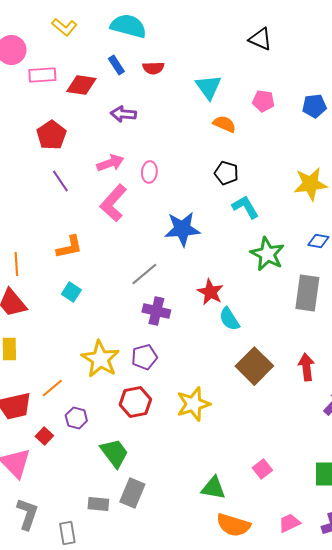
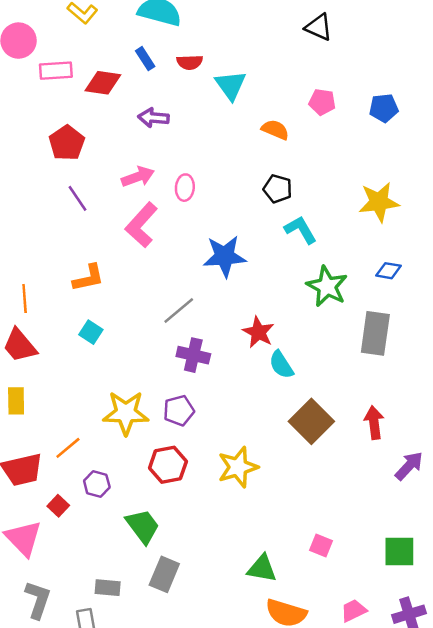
cyan triangle: (208, 87) -> (231, 85), moved
yellow star: (100, 359) -> (126, 413), turned -30
pink square: (262, 469) -> (321, 545), turned -30
gray rectangle: (98, 504) -> (108, 588), moved

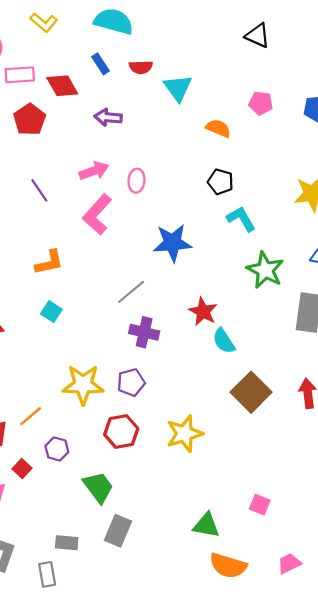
red diamond: (103, 83) -> (62, 86), turned 52
red pentagon: (67, 143) -> (30, 120), moved

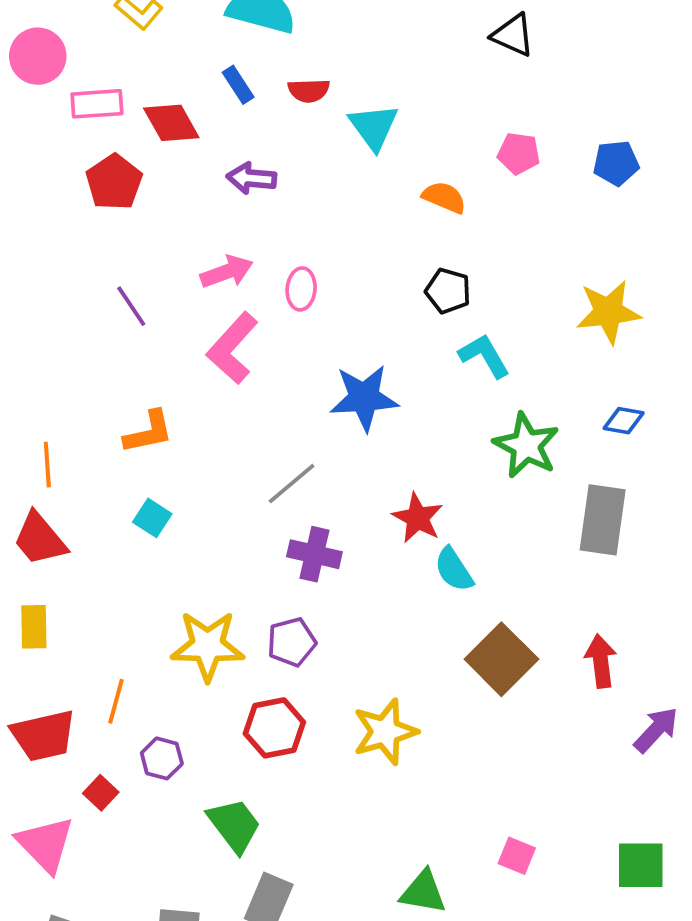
orange line: (31, 416) -> (116, 701), turned -35

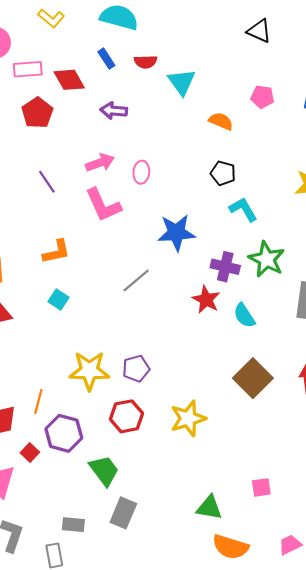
pink L-shape: (232, 348) -> (103, 205), turned -66
purple cross: (314, 554) -> (225, 267), moved
cyan semicircle: (454, 569) -> (244, 315), moved
purple hexagon: (162, 758) -> (64, 433), size x1.6
pink square: (517, 856) -> (261, 487), turned -30

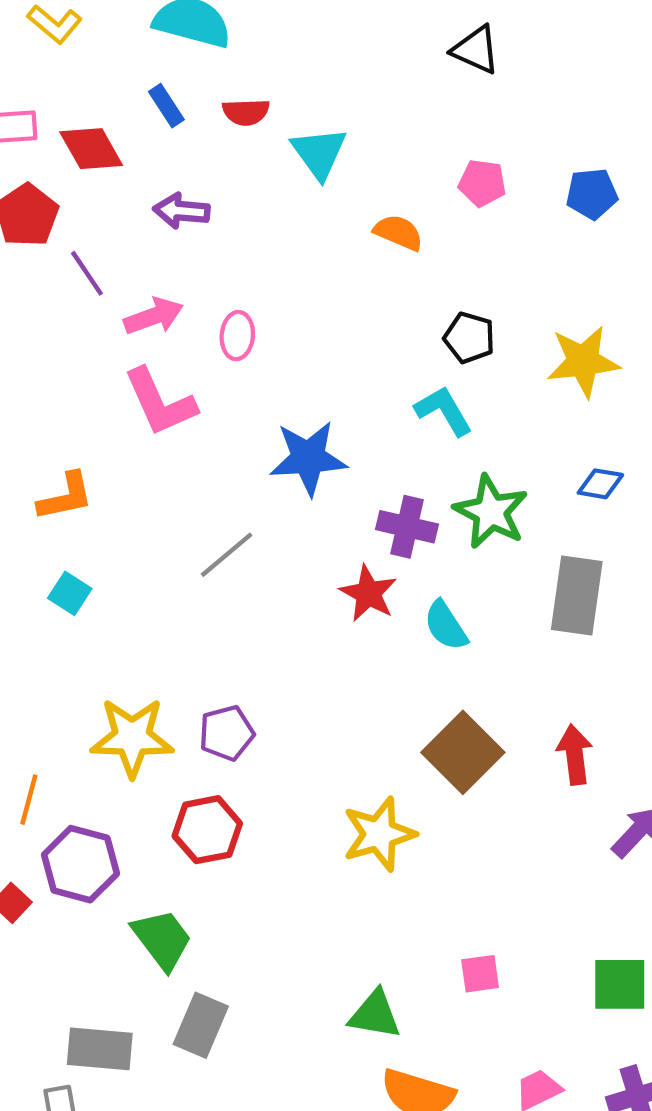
black pentagon: (223, 173) -> (469, 338), moved
purple line: (47, 182) -> (87, 273), moved
yellow star: (188, 418) -> (379, 834), moved
gray rectangle: (73, 525) -> (100, 1049), size x1.4

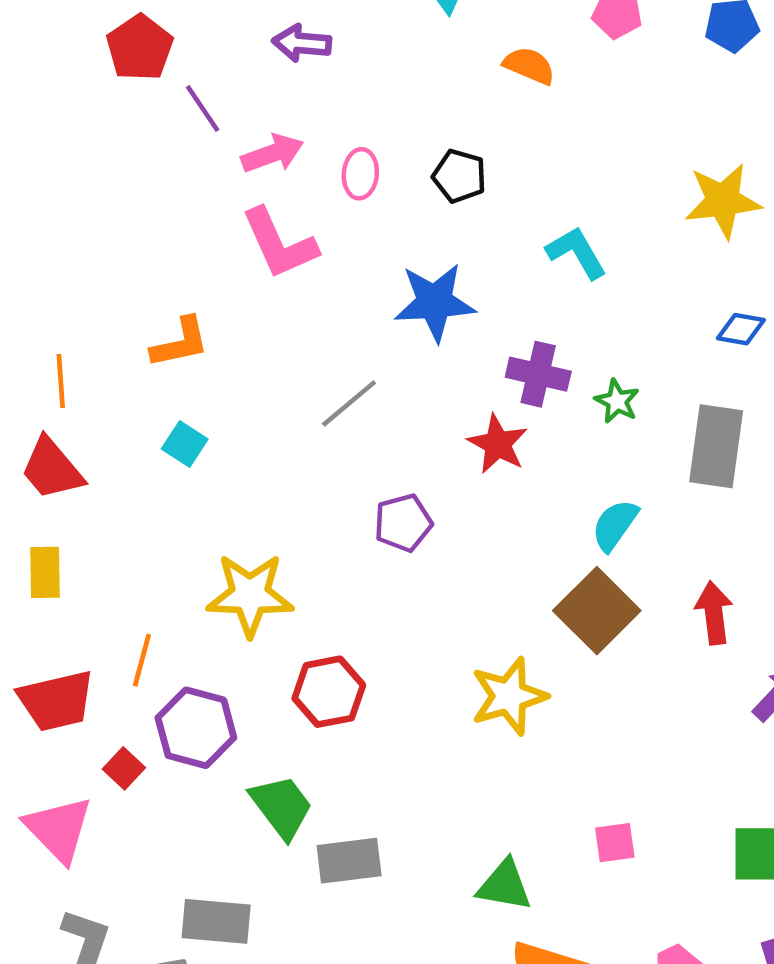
black pentagon: (469, 338) -> (459, 176), moved
green star: (491, 512) -> (617, 401), moved, size x0.6
cyan semicircle: (446, 626) -> (615, 525), moved, turned 68
purple pentagon: (227, 733) -> (403, 523), moved
gray rectangle: (201, 1025) -> (349, 861), moved, turned 60

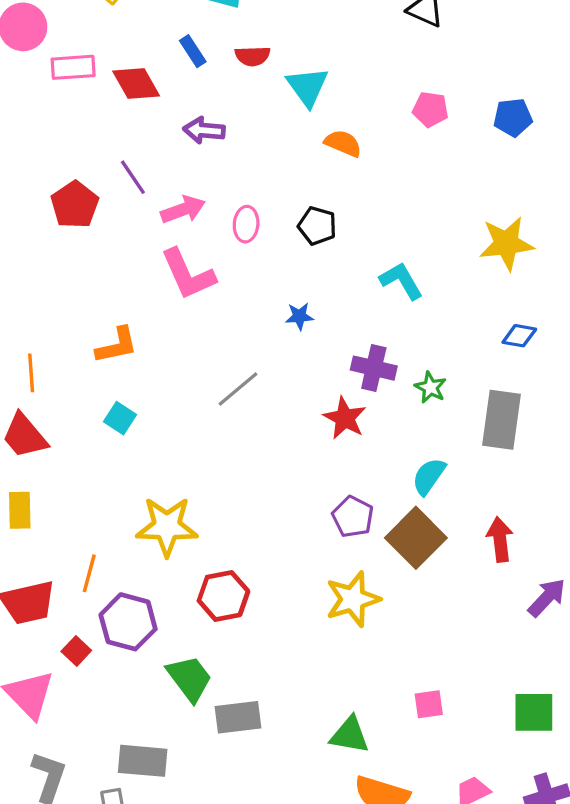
red pentagon: (140, 48) -> (75, 205), moved
orange semicircle: (529, 66) -> (343, 143), moved
blue star: (435, 302) -> (299, 316), size x0.5
purple pentagon: (403, 523) -> (353, 517), moved, turned -30

